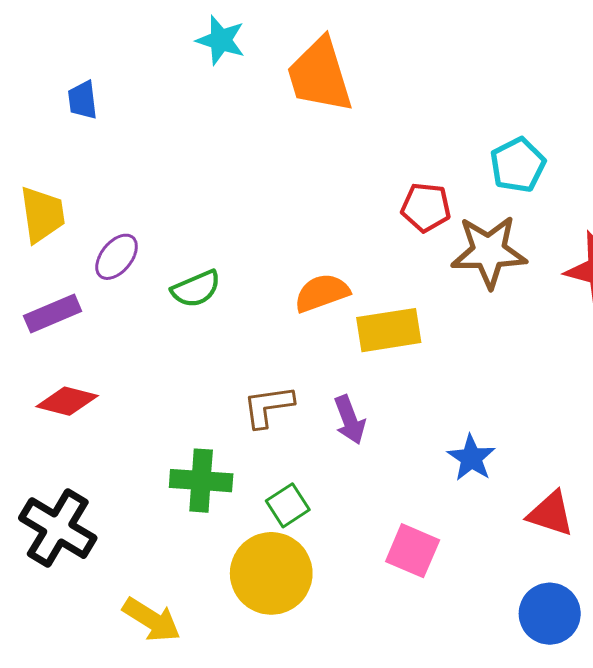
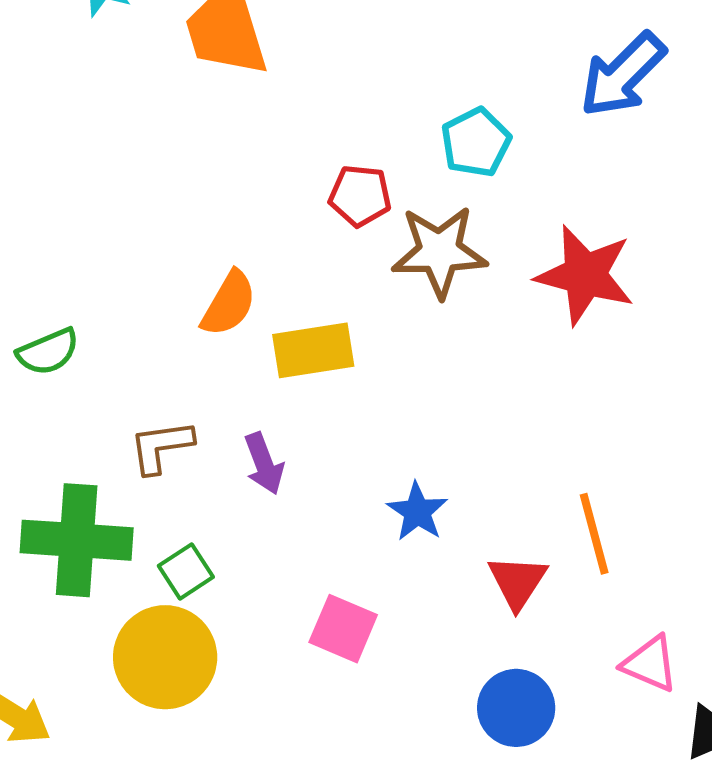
green semicircle: (196, 289) -> (48, 352), moved
orange semicircle: (322, 293) -> (229, 304), turned 140
green cross: (201, 481) -> (77, 540), size x1.4
red triangle: (551, 514) -> (517, 582), turned 45

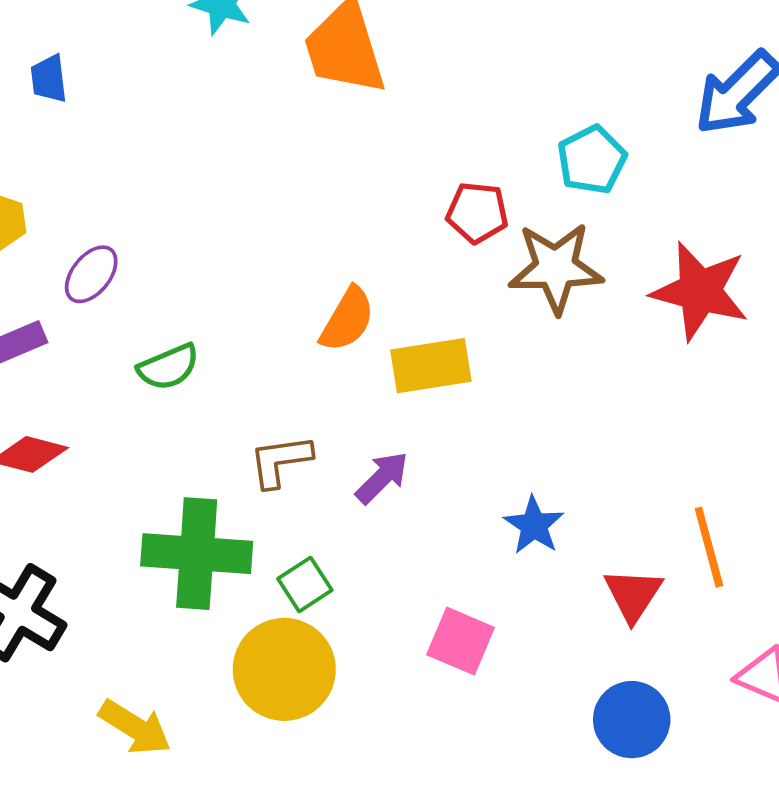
purple arrow: (264, 464) -> (382, 478), turned -114

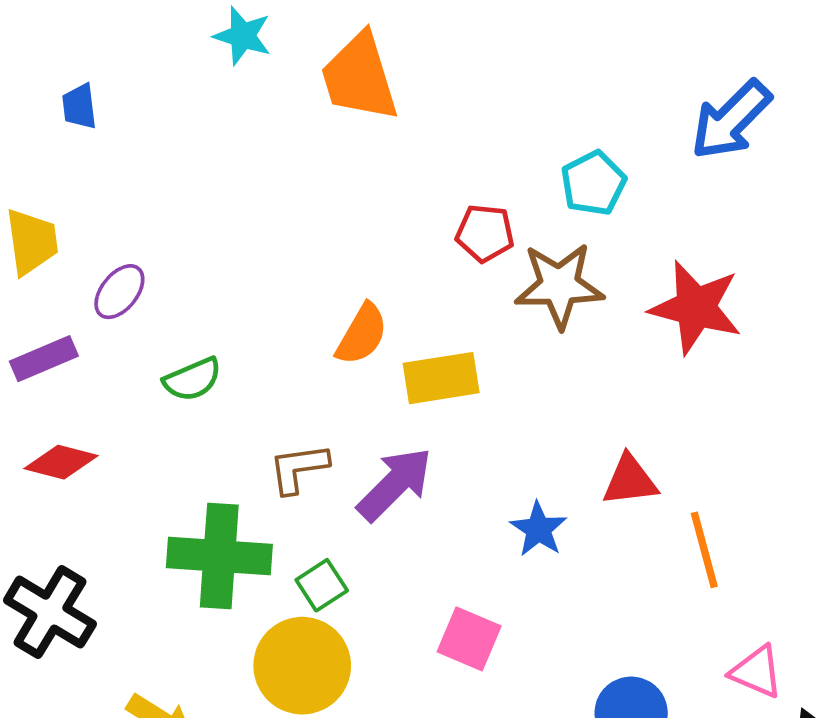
purple arrow: (382, 478) -> (395, 484), size x1.5
red triangle: (633, 595) -> (630, 480), moved, turned 50

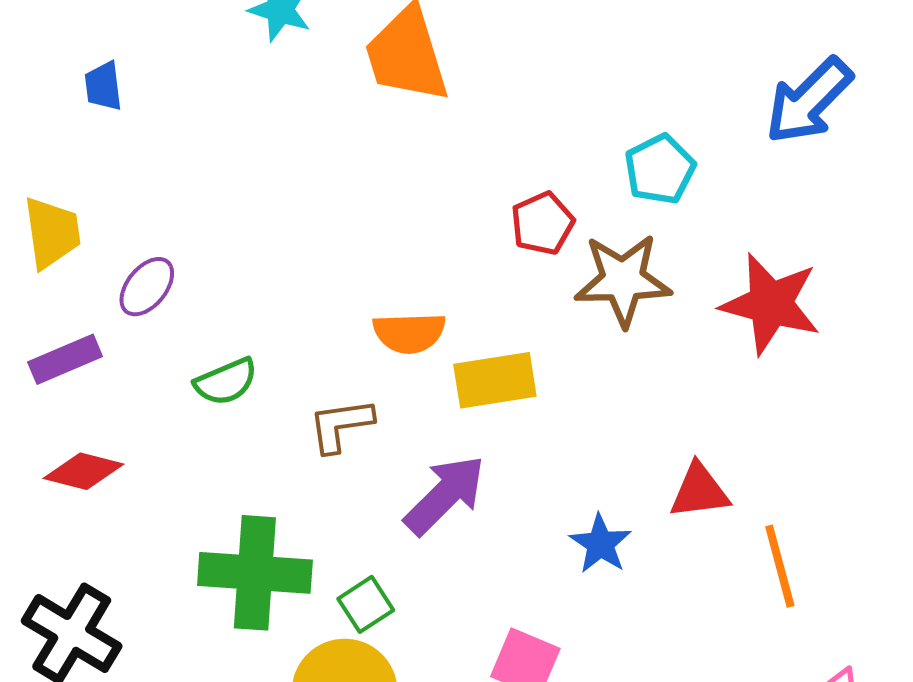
red pentagon: (485, 233) -> (542, 223), turned -30
orange semicircle: (362, 334) -> (409, 333), turned 58
brown L-shape: (299, 468) -> (341, 425), moved

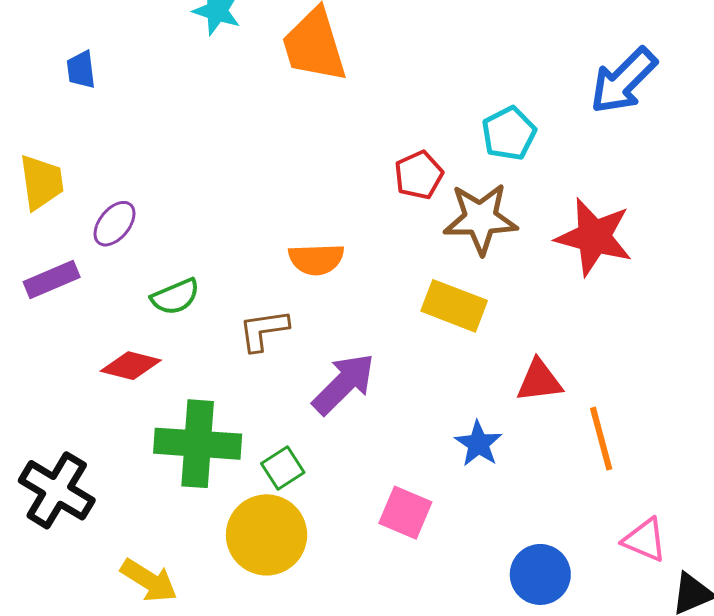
yellow rectangle: (495, 380) -> (454, 306), moved, turned 30
red diamond: (84, 471) -> (131, 366), moved
blue star: (600, 544) -> (478, 444), moved

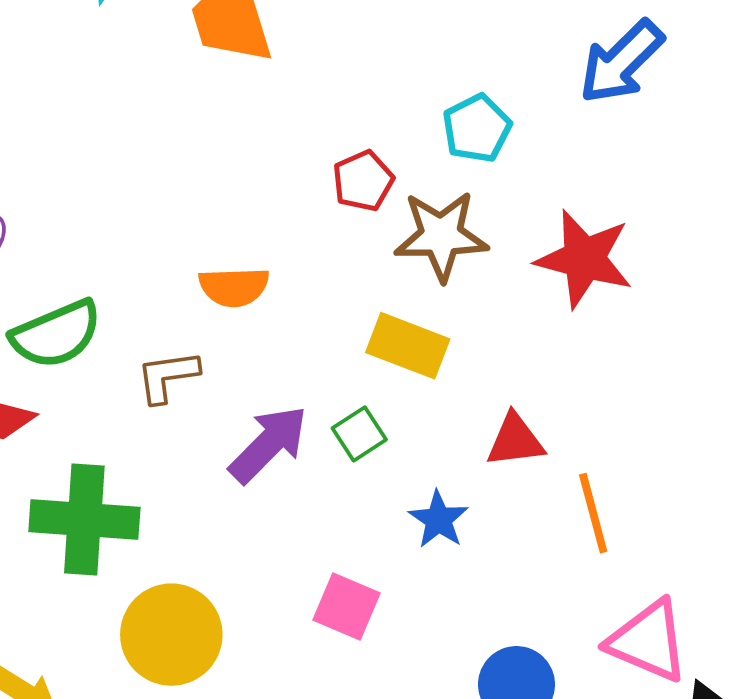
green semicircle: (175, 297) -> (56, 334), size x1.5
green square: (283, 468) -> (359, 434), moved
pink triangle: (645, 540) -> (648, 641), size x1.5

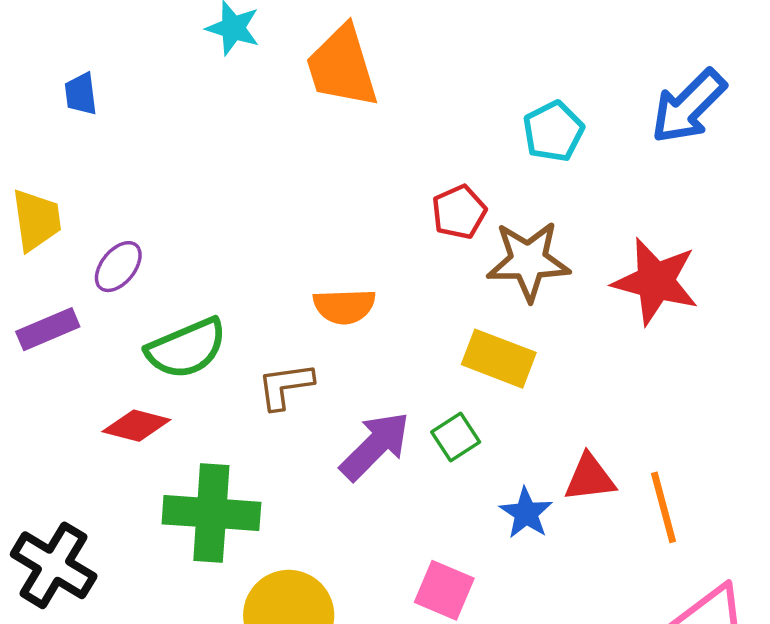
cyan pentagon: (477, 128) -> (553, 131), moved
red triangle: (515, 440) -> (590, 478), moved

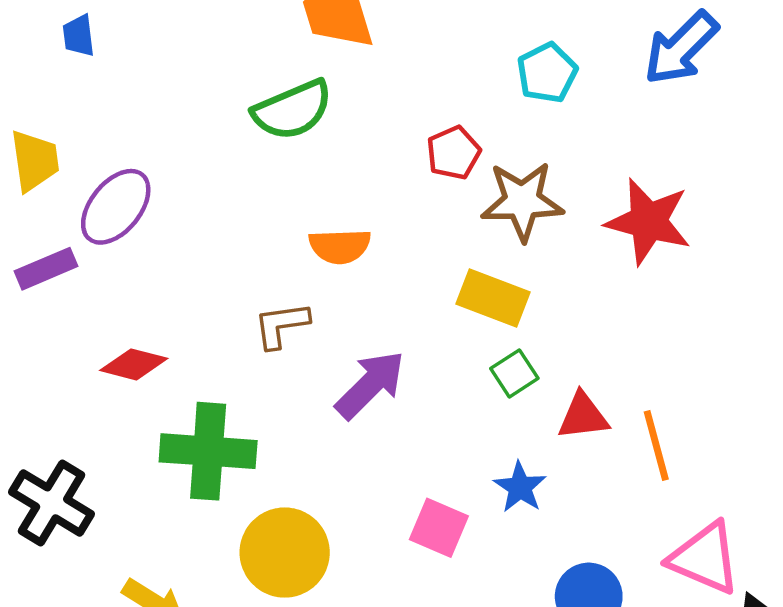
purple ellipse: (118, 267) -> (116, 207), size x1.5
green semicircle: (186, 348) -> (293, 110), moved
green square: (456, 437) -> (514, 373), moved
blue star: (526, 513) -> (520, 487), moved

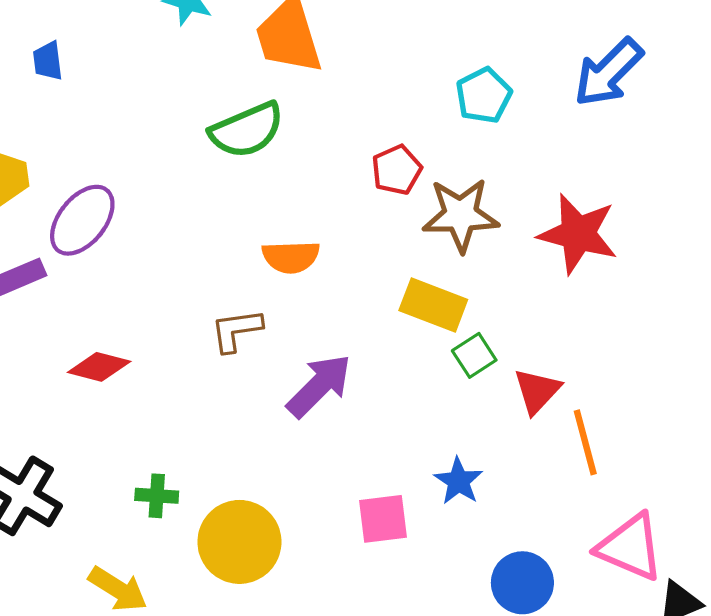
green square: (514, 373) -> (474, 355), moved
red triangle: (583, 416) -> (537, 391), moved, turned -40
green cross: (208, 451) -> (157, 496), moved, size x0.5
pink square: (439, 528) -> (383, 519), turned -30

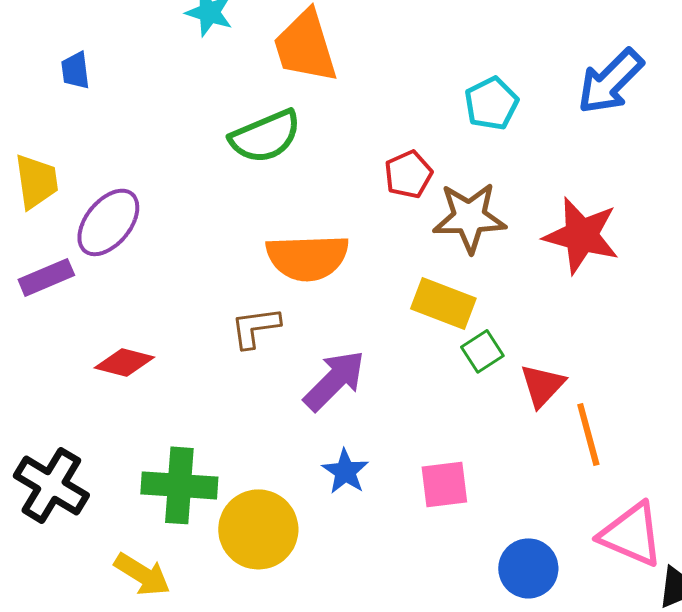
orange semicircle: (291, 257) -> (307, 257), size x1.5
blue star: (458, 481) -> (345, 471), moved
green cross: (157, 496) -> (179, 485), size x1.8
pink square: (383, 519) -> (444, 484), moved

